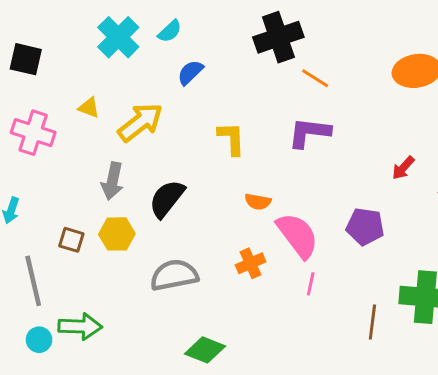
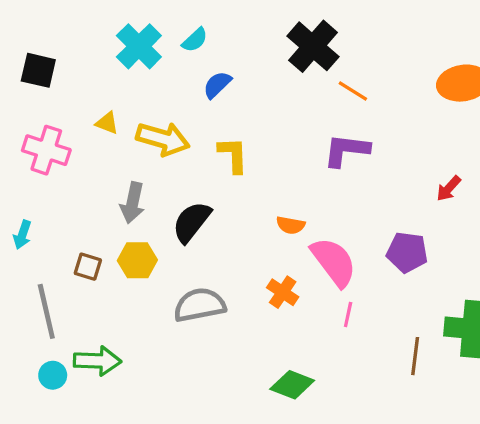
black cross: (278, 37) -> (313, 46), turned -30
yellow arrow: (140, 122) -> (163, 139), turned 54
yellow L-shape: (231, 138) -> (233, 155), moved
orange cross: (251, 263) -> (283, 292), turned -32
green diamond: (205, 350) -> (292, 385), moved

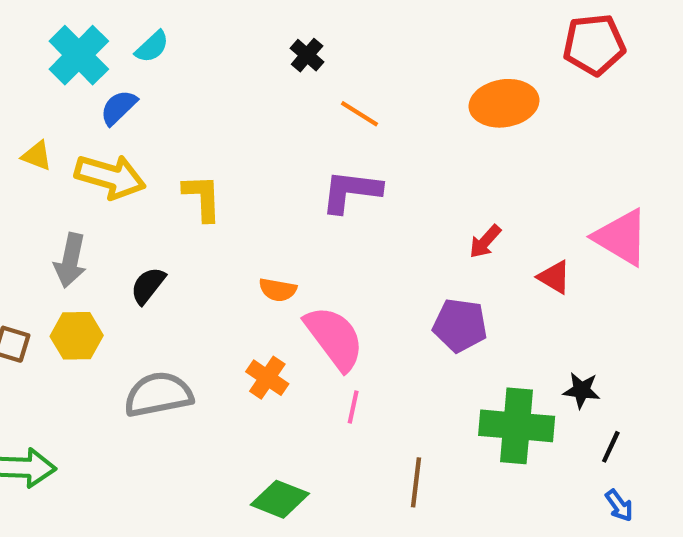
black cross: (313, 46) -> (307, 55), size x0.5
blue semicircle: (217, 85) -> (119, 107), moved
black semicircle: (192, 222) -> (148, 286), size x0.7
purple pentagon: (407, 252) -> (460, 325), moved
brown line: (415, 356) -> (416, 482), moved

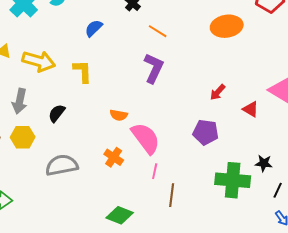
blue semicircle: (119, 107) -> (94, 28), moved
purple L-shape: (351, 191) -> (154, 68), turned 108
brown line: (416, 482) -> (172, 195), moved

